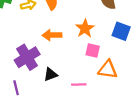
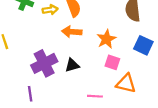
orange arrow: (52, 35) -> (72, 32), moved
black triangle: (51, 74) -> (72, 65), moved

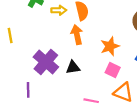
orange arrow: (72, 32) -> (77, 35), turned 66
purple cross: (44, 63) -> (46, 62), turned -30

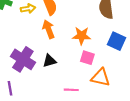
orange star: (110, 46) -> (82, 36), turned 30

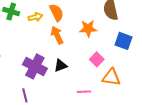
orange star: (82, 36) -> (88, 28), moved
pink square: (87, 58) -> (97, 59), turned 32

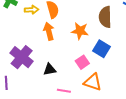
blue square: (124, 41) -> (102, 49), moved
black triangle: (60, 66) -> (50, 70), moved

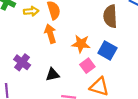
orange star: (80, 31) -> (81, 44), moved
purple cross: (22, 57) -> (22, 62), size x0.7

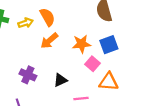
orange arrow: (50, 34) -> (49, 41), turned -102
blue square: (107, 51) -> (109, 45), turned -36

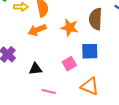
orange star: (81, 44) -> (70, 28), moved
orange triangle: (109, 82) -> (90, 86), moved

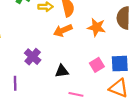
blue square: (90, 51) -> (120, 64), moved

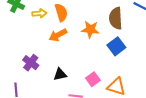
blue square: (120, 64) -> (116, 46), moved, turned -30
pink square: (97, 65) -> (93, 79), moved

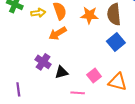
orange star: (90, 29) -> (89, 15), moved
purple cross: (31, 63) -> (43, 62), moved

